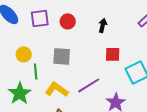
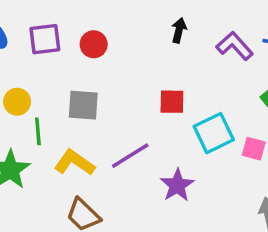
black arrow: (103, 25) -> (179, 30), moved

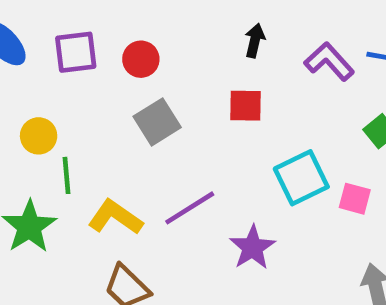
red square: (172, 102) -> (246, 106), moved
gray square: (83, 105) -> (157, 122), moved, turned -36

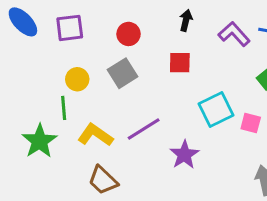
red circle: (141, 59) -> (129, 34), moved
yellow circle: (39, 136) -> (77, 79), moved

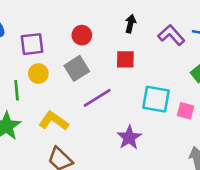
purple square: (70, 28) -> (32, 44), moved
green line: (64, 108) -> (17, 90), moved
cyan square: (216, 109) -> (156, 99), turned 36
purple line: (144, 129) -> (97, 98), moved

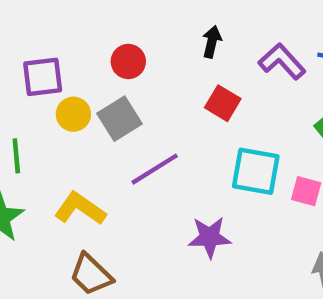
red square: (125, 59) -> (223, 103), moved, turned 30
yellow circle: (38, 74) -> (73, 114), moved
purple star: (129, 138) -> (210, 237), turned 30

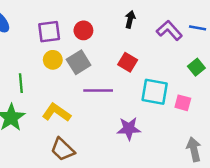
purple square: (43, 77) -> (49, 32), moved
red square: (223, 103) -> (128, 62), moved
purple line: (155, 169) -> (98, 91), turned 32

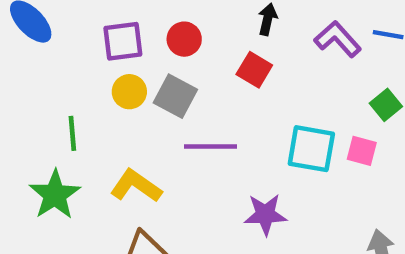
gray square: (79, 62) -> (175, 96), turned -30
red square: (128, 62) -> (254, 70), moved
pink square: (183, 103) -> (362, 151), moved

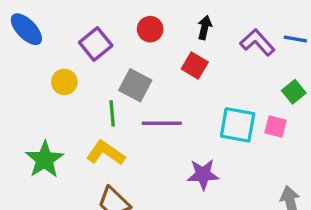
red circle: (184, 39) -> (150, 29), moved
purple square: (123, 41) -> (96, 44), turned -32
yellow circle: (129, 92) -> (64, 82), moved
green line: (72, 133) -> (112, 113), moved

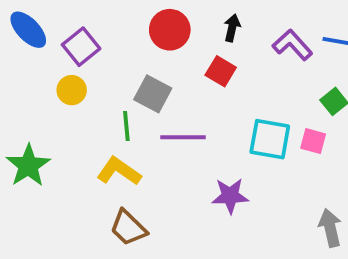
red circle: (150, 29) -> (170, 30), size x1.4
purple square: (96, 44) -> (81, 47), moved
green star: (45, 160) -> (28, 166), moved

